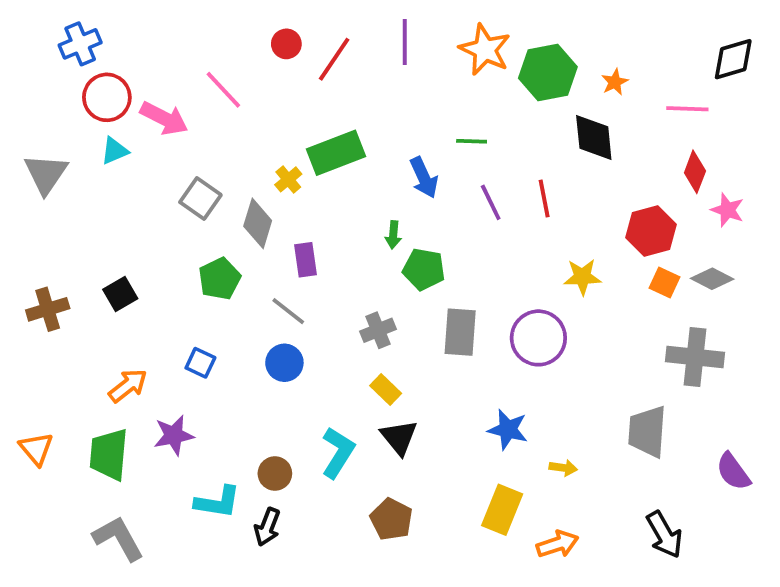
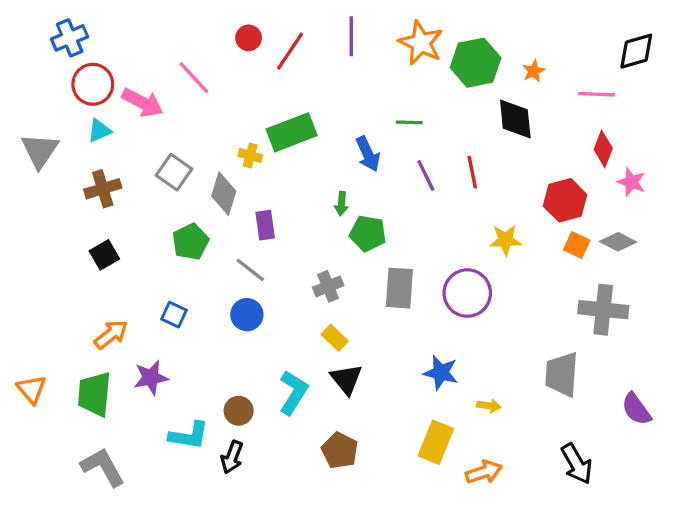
yellow cross: (288, 179) -> (250, 156), turned -35
brown cross: (48, 309) -> (103, 189), moved

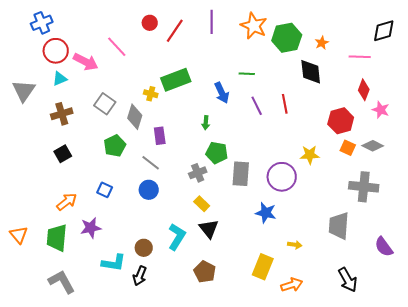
green pentagon: (368, 233) -> (217, 153), moved
yellow star: (505, 240) -> (310, 155), moved
blue star: (441, 373) -> (266, 213), moved

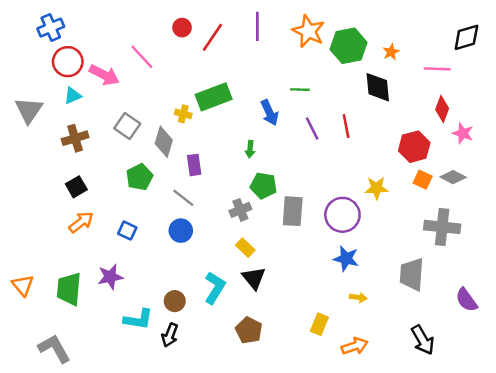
orange arrow: (67, 202) -> (81, 222), moved
blue star: (266, 213) -> (346, 259), moved
yellow rectangle: (263, 267) -> (319, 324), size x0.7
gray L-shape: (62, 282) -> (54, 349), moved

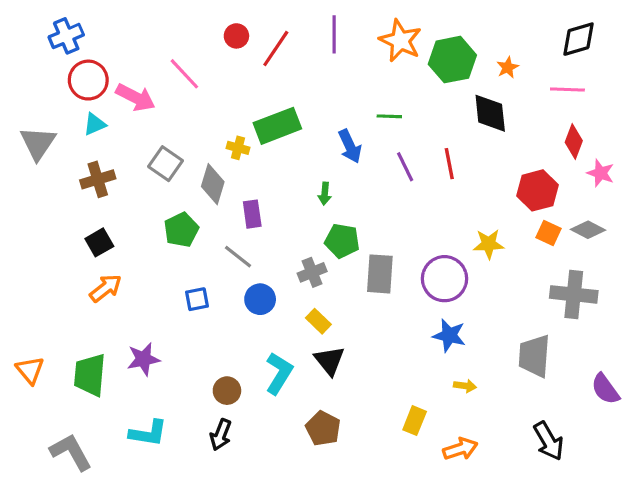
black diamond: (466, 37) -> (578, 39), moved
blue square: (127, 231) -> (197, 299), moved, turned -36
blue circle: (181, 231) -> (260, 299), moved
cyan L-shape: (138, 319) -> (148, 433), moved

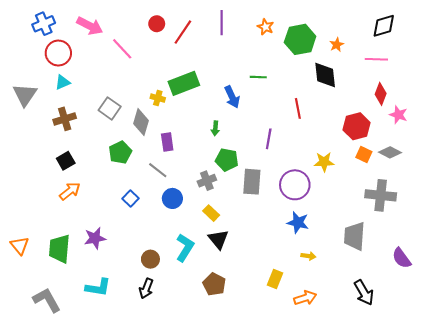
orange star: (400, 41) -> (266, 27), size x0.6
pink arrow: (136, 97) -> (90, 26), moved
purple line: (405, 167) -> (269, 139), moved, turned 36
blue square: (197, 299) -> (131, 198), turned -35

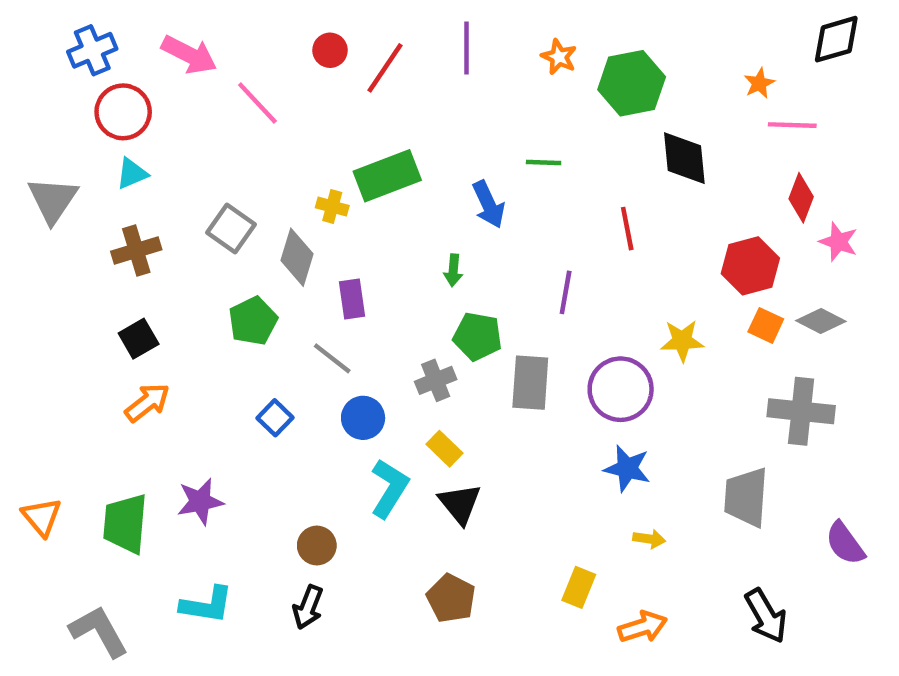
black diamond: (384, 26) -> (836, 39), moved
orange star: (337, 45) -> (759, 83), moved
cyan L-shape: (185, 248) -> (389, 488), moved

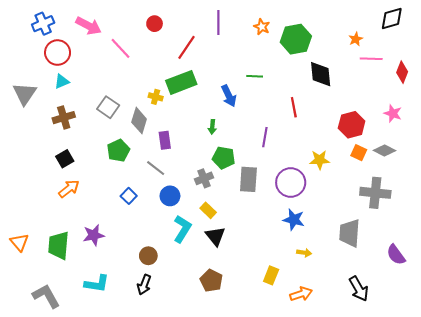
red line: (385, 68) -> (186, 47), moved
red diamond: (801, 198) -> (402, 72), moved

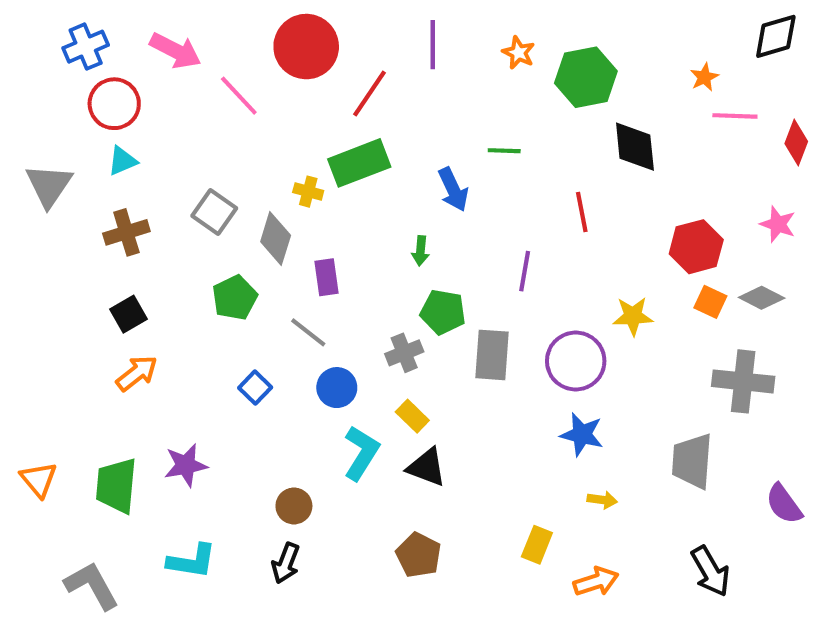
red circle: (155, 24) -> (306, 47), size x2.0
black triangle: (215, 236) -> (427, 467), turned -30

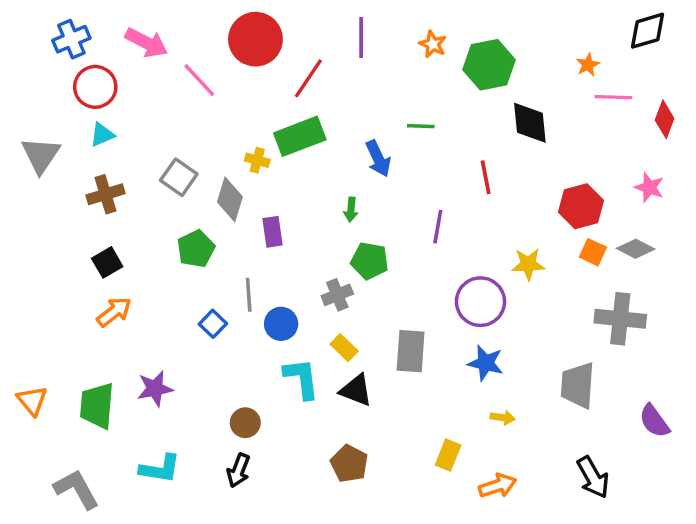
gray line: (308, 332) -> (249, 295), moved, turned 48
gray rectangle: (492, 355) -> (411, 351), moved
cyan L-shape: (361, 453) -> (302, 378), turned -39

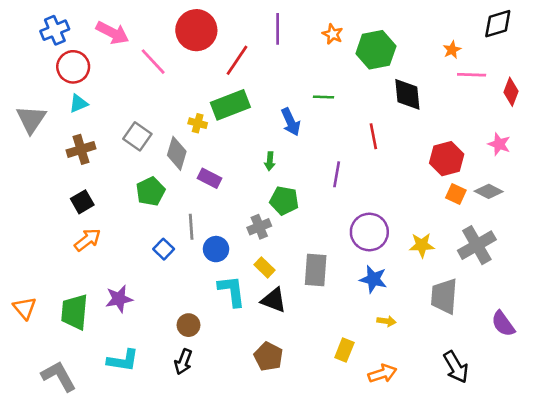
purple rectangle: (273, 232) -> (209, 178), turned -55
yellow star: (528, 264) -> (422, 245), moved
gray cross: (620, 319) -> (477, 245), turned -36

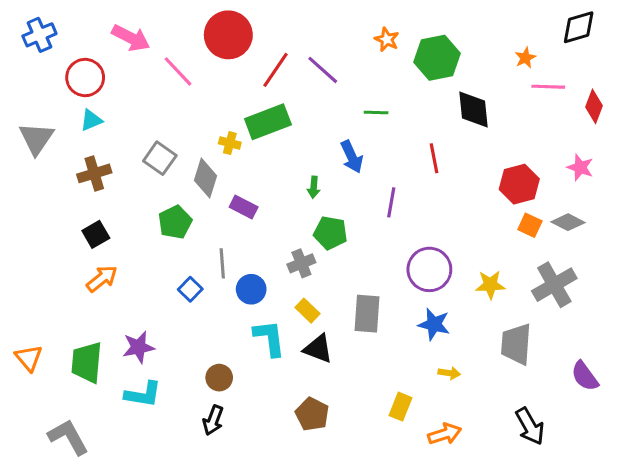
purple line: (278, 29) -> (323, 70), moved, turned -48
blue cross: (55, 30) -> (39, 35), moved
blue arrow: (291, 122) -> (352, 157), moved
cyan L-shape: (123, 360) -> (143, 394), moved

